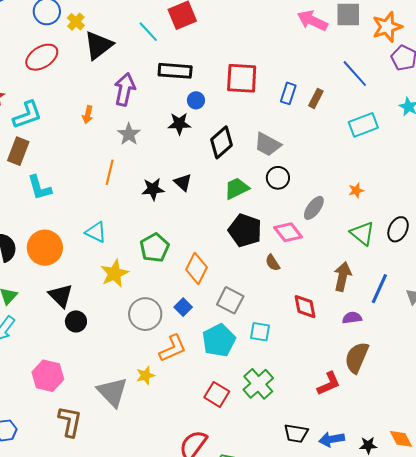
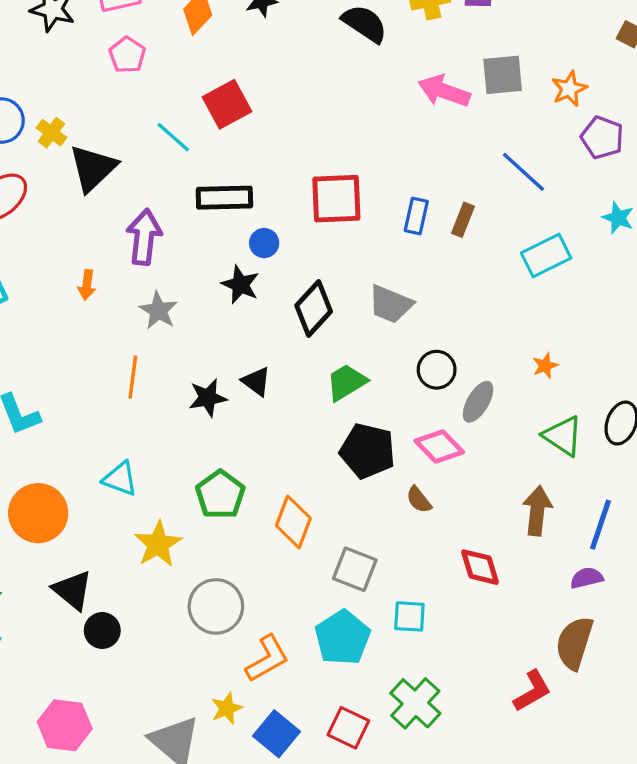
orange star: (387, 27) -> (569, 89), size x0.7
black star: (179, 124) -> (240, 285), turned 30
black circle: (278, 178) -> (437, 370), moved
blue square: (183, 307) -> (277, 734), moved, size x1.5
purple semicircle: (352, 318) -> (587, 578), moved

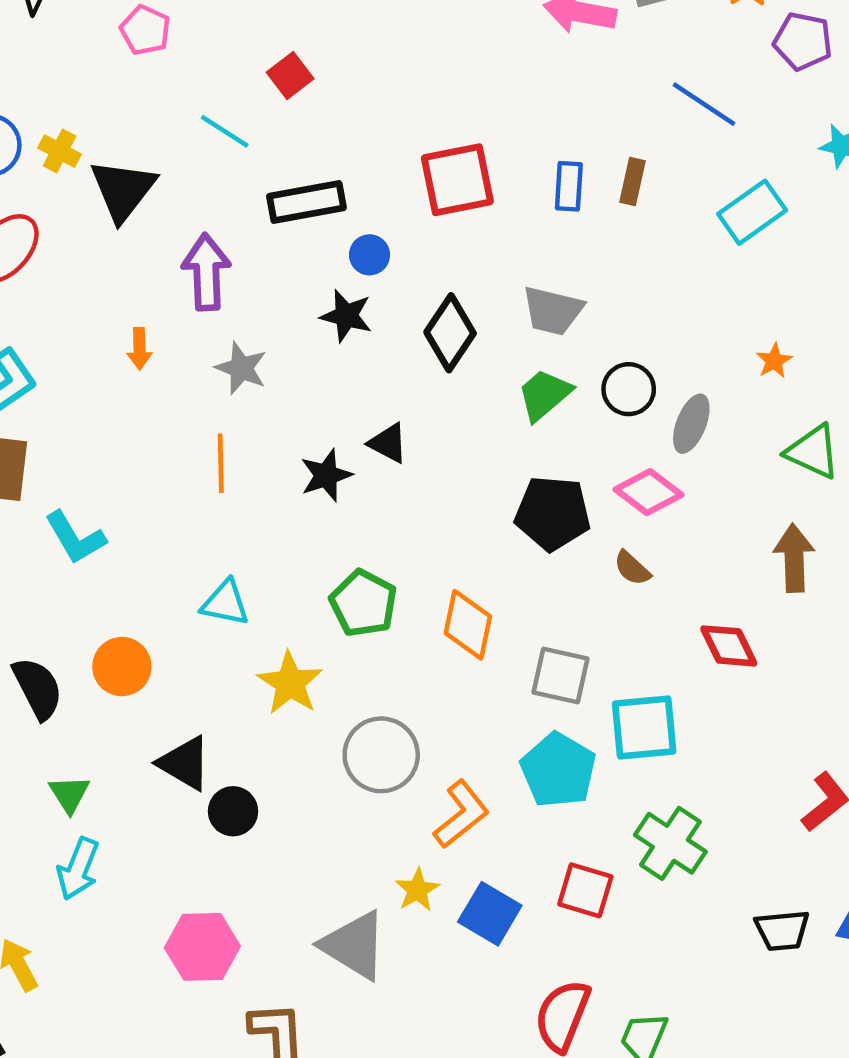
red square: (227, 104) -> (290, 76), size x0.7
green trapezoid: (346, 382) -> (544, 395), moved
orange circle: (38, 513) -> (122, 667), size x0.7
cyan square: (409, 616) -> (644, 728), size x1.5

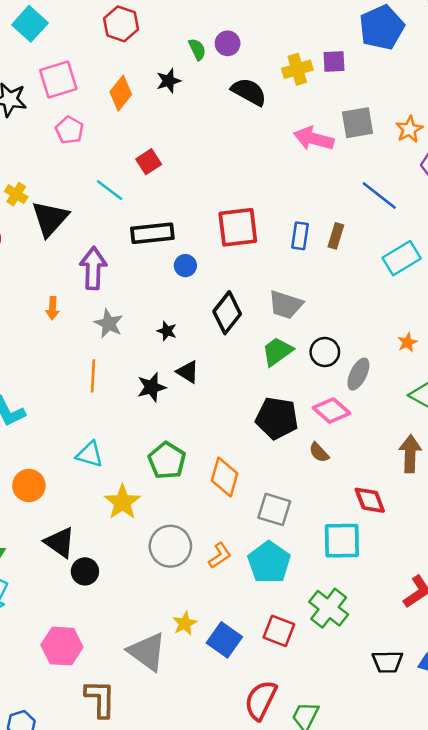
black star: (346, 316) -> (167, 331), moved, size x0.7
cyan square: (644, 728) -> (342, 541), moved
orange L-shape: (461, 814) -> (220, 556), moved, size x0.7

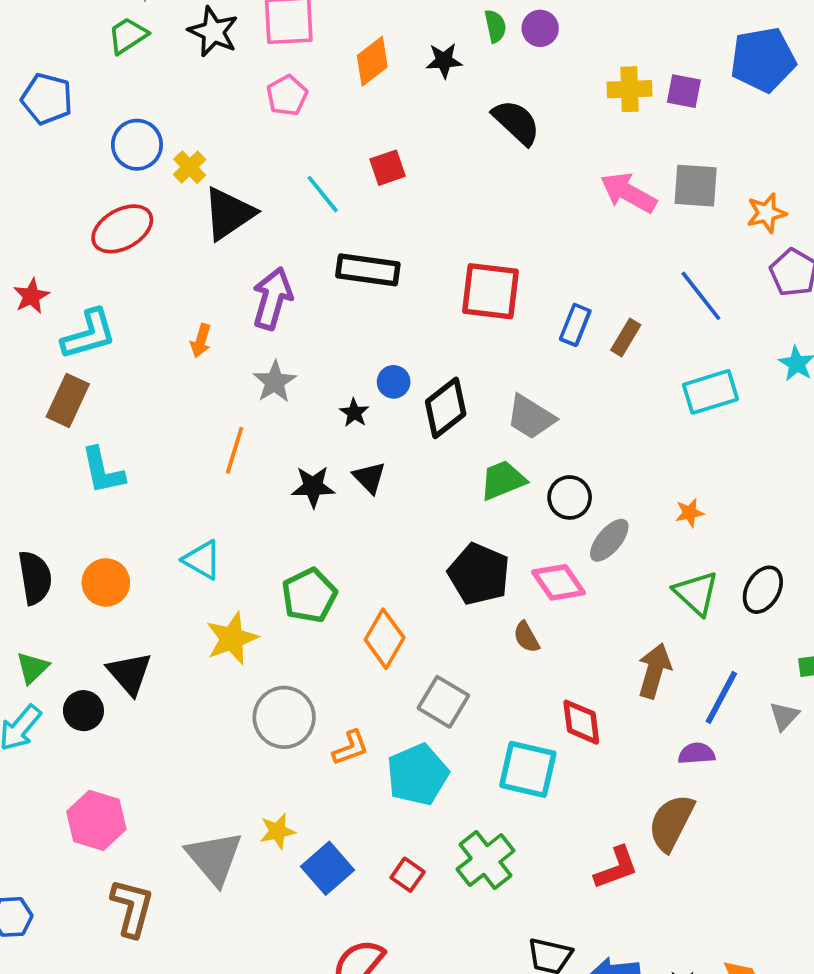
black semicircle: (249, 92) -> (516, 122), moved
blue circle: (185, 266) -> (394, 382), moved
black circle: (85, 571) -> (83, 711), moved
red square: (279, 631) -> (408, 875), size x0.7

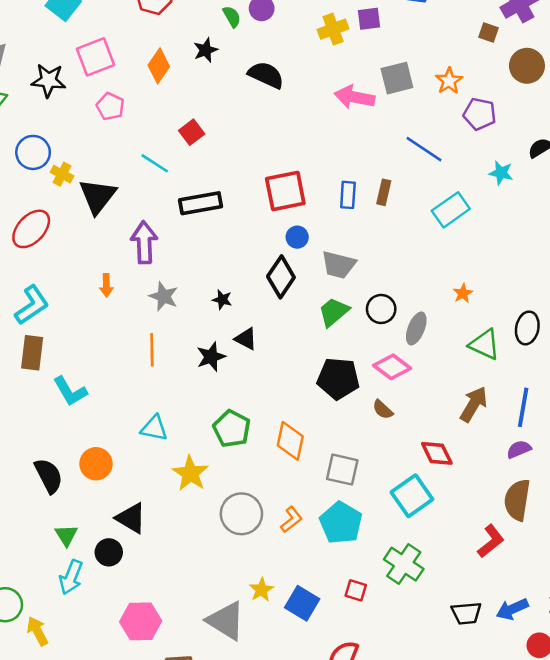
blue circle: (137, 145) -> (33, 152), moved
blue circle: (394, 382) -> (297, 237), moved
brown arrow: (654, 671) -> (474, 404), turned 33
cyan square: (528, 769) -> (412, 496), turned -30

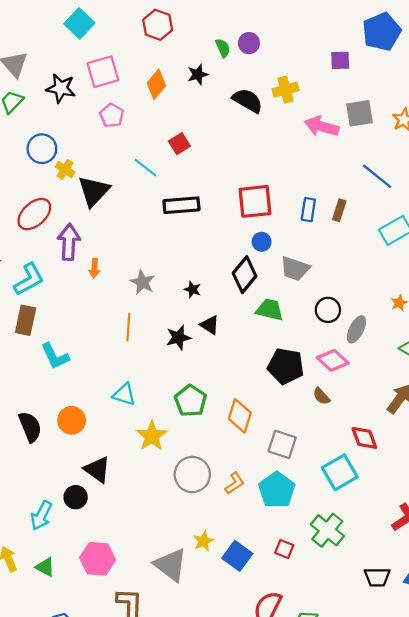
yellow cross: (333, 29) -> (286, 90), moved
purple arrow: (144, 242) -> (69, 242), moved
green trapezoid: (334, 312) -> (270, 310), moved, turned 48
green triangle: (66, 535) -> (45, 567), moved, turned -35

